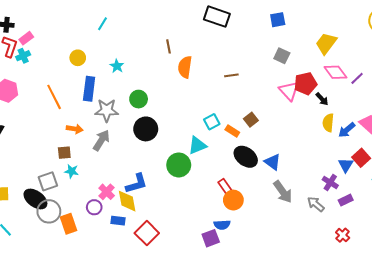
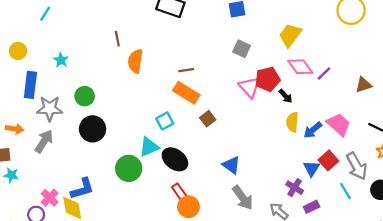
orange rectangle: (232, 131) -> (186, 93), moved, size x1.6
black ellipse: (246, 157) -> (175, 159), moved

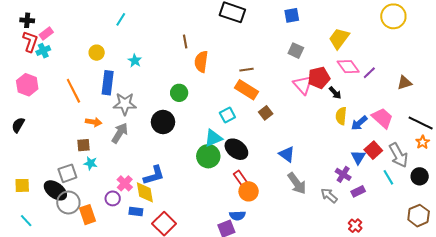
green circle: (85, 96) -> (179, 93), moved
green circle: (129, 168) -> (208, 156), moved

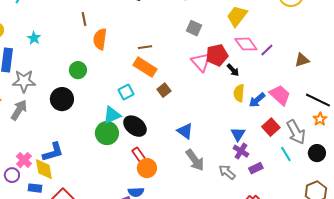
blue triangle: (358, 157) -> (238, 134), moved

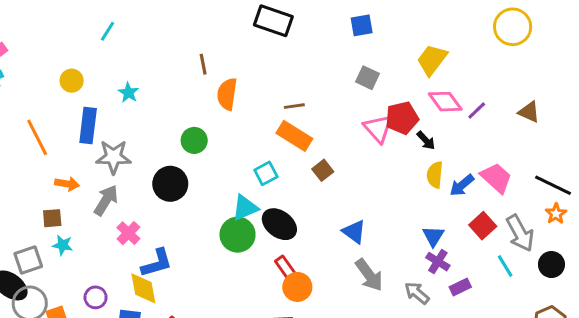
brown triangle: (302, 60) -> (529, 112), moved, turned 42
pink cross: (24, 160) -> (128, 233), moved

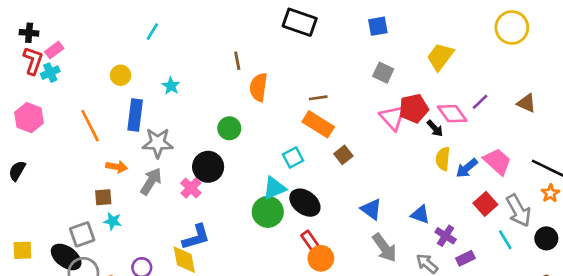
pink diamond: (445, 102) -> (452, 114), moved
pink cross: (128, 233) -> (191, 188), moved
blue triangle: (433, 236) -> (420, 215), moved, turned -42

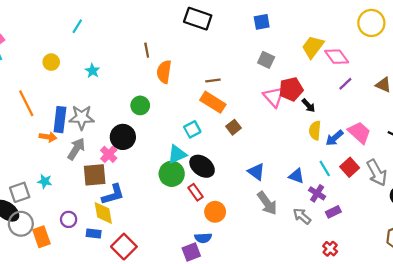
pink diamond: (452, 114) -> (337, 57), moved
blue rectangle: (135, 115) -> (60, 120), moved
brown square: (103, 197) -> (95, 175), moved, size x1.6
cyan line: (505, 240) -> (325, 168), moved
red rectangle: (310, 241) -> (196, 192), moved

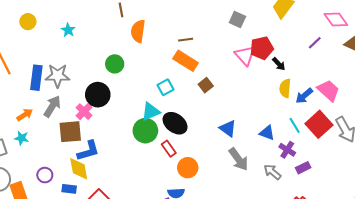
pink diamond: (337, 57) -> (336, 19), moved
orange arrow: (48, 137) -> (25, 115), moved, turned -42
red square: (350, 167) -> (319, 124), size x1.4

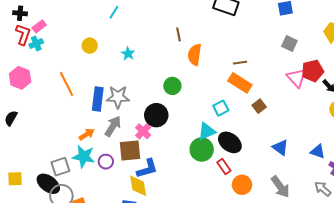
cyan star: (22, 138) -> (84, 157), size x1.6
gray arrow: (239, 159) -> (280, 187), moved
purple circle: (45, 175) -> (106, 162), moved

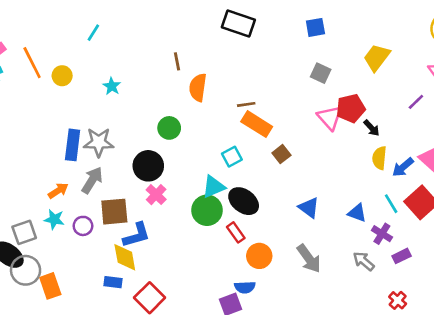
brown line: (240, 63) -> (246, 104), moved
orange line: (66, 84) -> (32, 63), moved
pink cross: (143, 131) -> (156, 195), moved
cyan star: (84, 157) -> (54, 219), size x0.7

